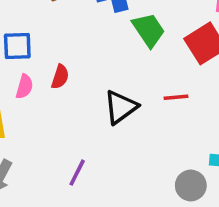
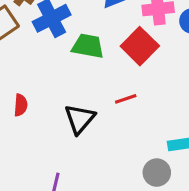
green trapezoid: (149, 30) -> (88, 46), turned -32

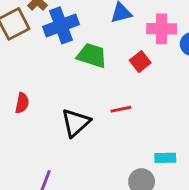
red square: (140, 46) -> (140, 62), size x0.6

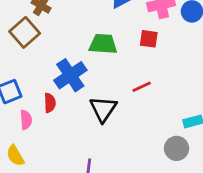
blue cross: (61, 25) -> (70, 75), moved
red square: (140, 62) -> (149, 39), turned -30

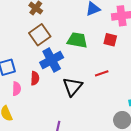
brown square: (25, 32) -> (40, 35), moved

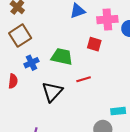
green trapezoid: (77, 40) -> (62, 57), moved
blue cross: (52, 60) -> (31, 63), size x0.6

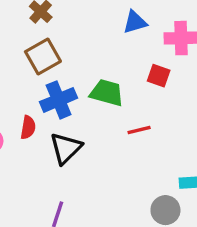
blue cross: (31, 63) -> (59, 100), size x1.5
black triangle: (52, 92) -> (66, 148), moved

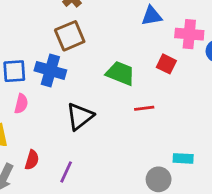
blue cross: (59, 100) -> (50, 70), moved, turned 32
red semicircle: (28, 127) -> (32, 160), moved

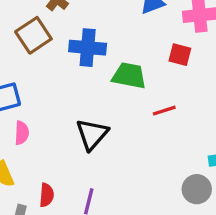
brown square: (70, 36) -> (33, 35), moved
blue cross: (50, 70) -> (88, 48), moved

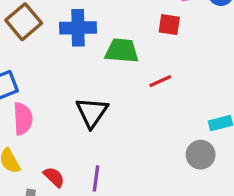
pink semicircle: (22, 133) -> (23, 119), size x1.4
red semicircle: (47, 195) -> (54, 177), turned -45

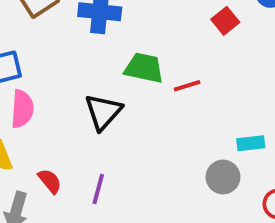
red square: (169, 25) -> (225, 21), moved, turned 35
green trapezoid: (122, 51) -> (144, 68), moved

